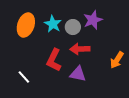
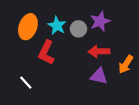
red arrow: (80, 49) -> (99, 51), moved
red L-shape: (54, 60) -> (46, 52), moved
purple triangle: (78, 74) -> (99, 76), moved

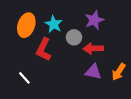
gray circle: (78, 29) -> (74, 37), moved
orange arrow: (126, 64) -> (119, 72), moved

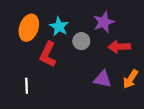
red arrow: (93, 48) -> (119, 47), moved
white line: (24, 78) -> (27, 86), turned 40

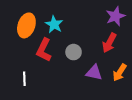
purple star: (104, 22) -> (115, 16), moved
gray circle: (81, 41) -> (74, 52), moved
red arrow: (119, 47) -> (109, 43), turned -60

